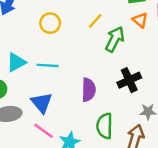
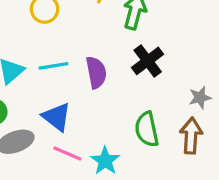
black cross: (129, 80) -> (148, 61), moved
purple semicircle: (89, 90) -> (96, 72), moved

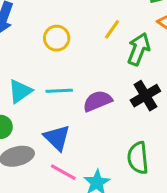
purple semicircle: (96, 72) -> (97, 101), turned -108

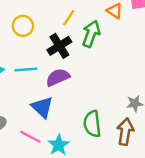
black cross: (145, 96) -> (59, 46), moved
blue triangle: (57, 138) -> (42, 107), moved

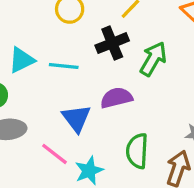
green arrow: (91, 34) -> (153, 59), moved
purple semicircle: (58, 77) -> (116, 98), moved

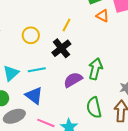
green arrow: (153, 59) -> (95, 69), moved
blue triangle: (76, 118) -> (34, 96), moved

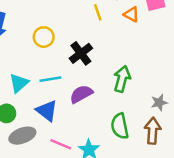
yellow line: (67, 25) -> (98, 12), moved, turned -48
purple semicircle: (73, 80) -> (81, 94), moved

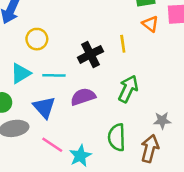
yellow line: (98, 12) -> (123, 44), moved
yellow circle: (44, 37) -> (37, 39), moved

